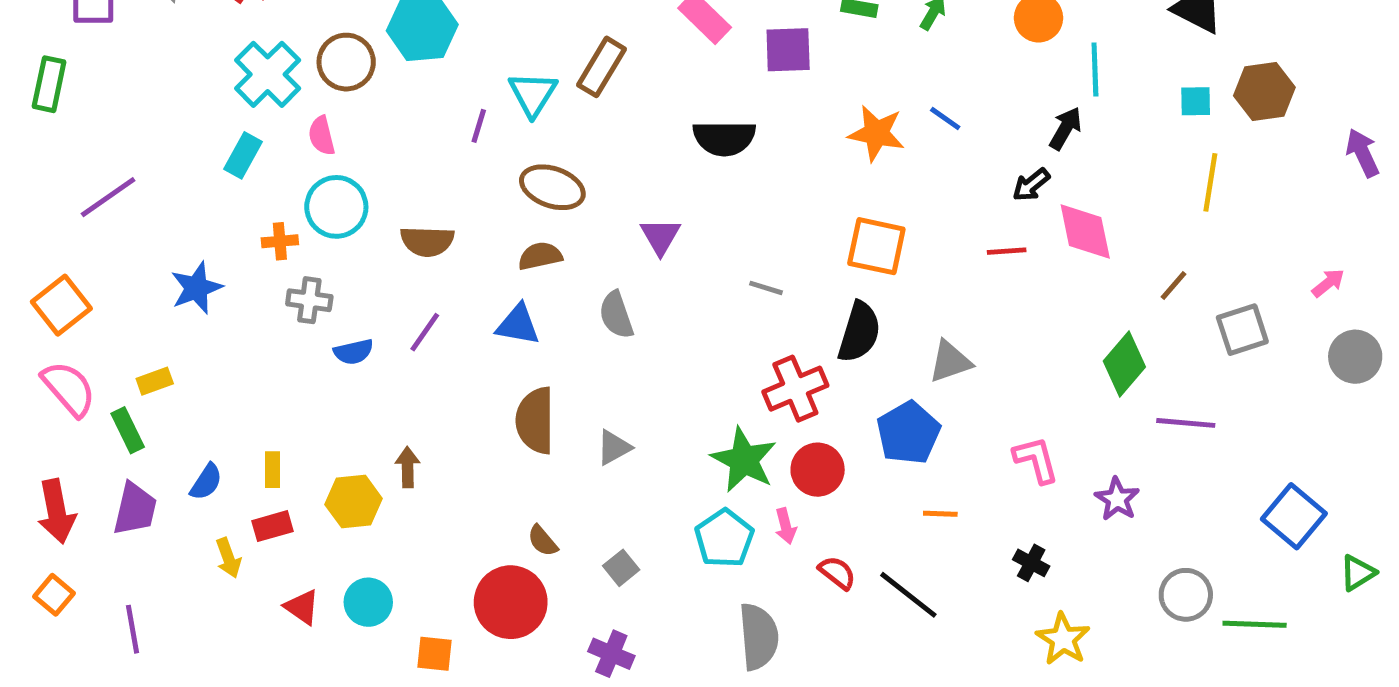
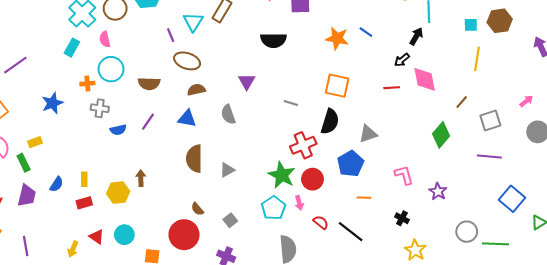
purple line: (479, 126) -> (171, 35), turned -40
brown ellipse: (552, 187) -> (187, 61), moved
purple line: (1186, 423) -> (489, 157), moved
yellow arrow: (228, 558) -> (73, 249), moved, turned 42

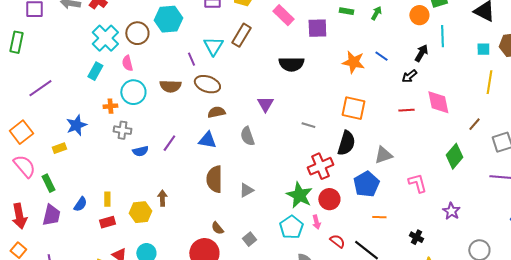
black arrow: (416, 36) -> (421, 53), moved
black arrow: (402, 60) -> (409, 76), moved
brown semicircle: (149, 84) -> (170, 86), moved
yellow rectangle: (35, 142) -> (59, 148), moved
pink L-shape: (404, 175) -> (417, 183), moved

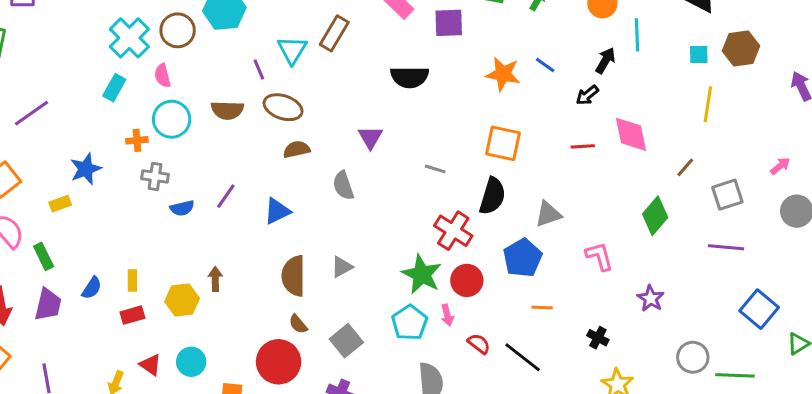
blue triangle: (207, 140) -> (277, 211), moved, turned -36
red cross: (320, 166) -> (453, 231), turned -35
brown semicircle: (214, 179) -> (294, 276), moved
gray square: (249, 239) -> (346, 341), size x1.5

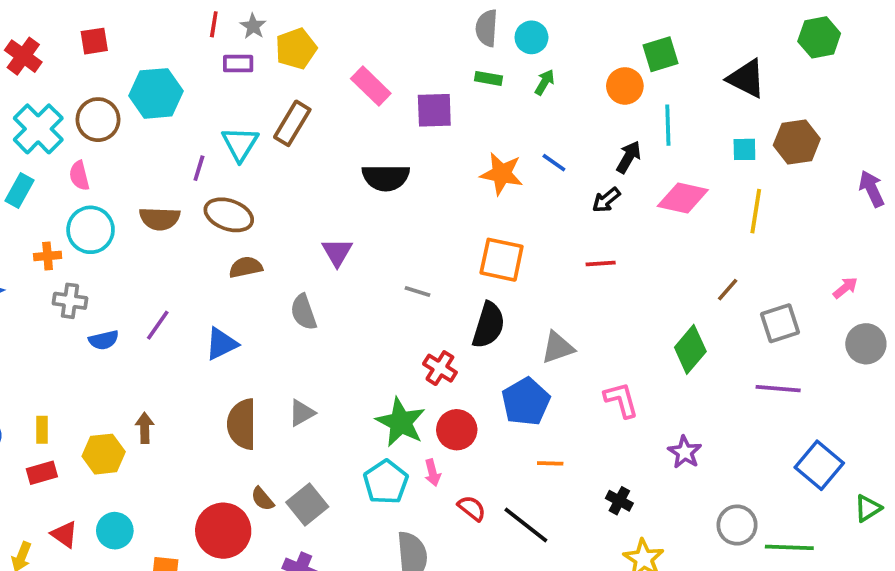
purple line: (259, 70) -> (199, 168), turned 40
pink diamond: (631, 134) -> (683, 198), moved, turned -66
red cross: (453, 231) -> (440, 368), size x0.7
brown semicircle: (298, 324) -> (262, 499), moved

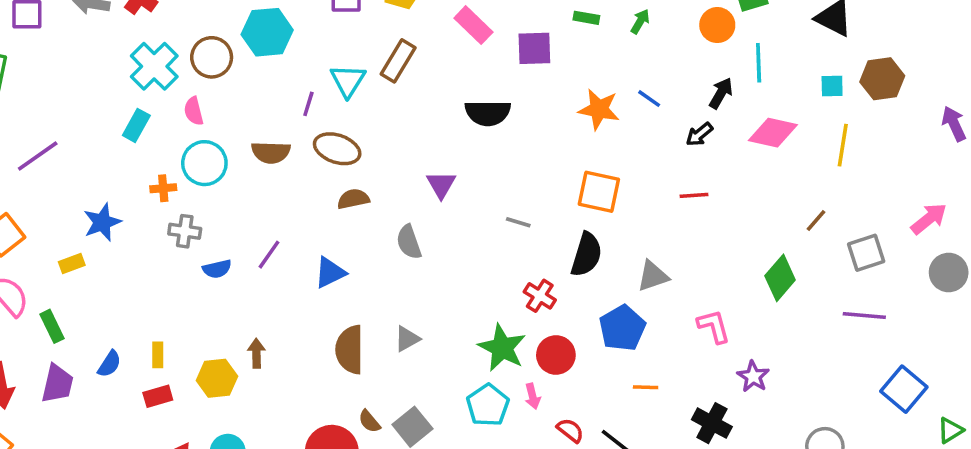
pink arrow: (845, 288) -> (929, 219), size x1.5
purple star: (685, 452) -> (753, 376), moved
black cross: (619, 501) -> (712, 423), size x1.5

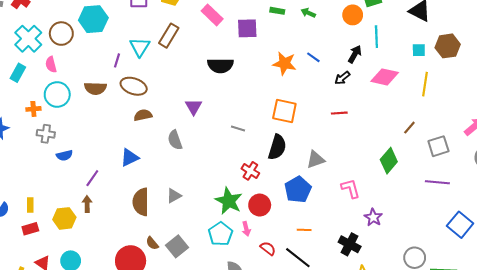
green arrow: (640, 21) -> (308, 13), turned -96
purple line: (269, 255) -> (92, 178), moved
orange line: (646, 387) -> (304, 230), moved

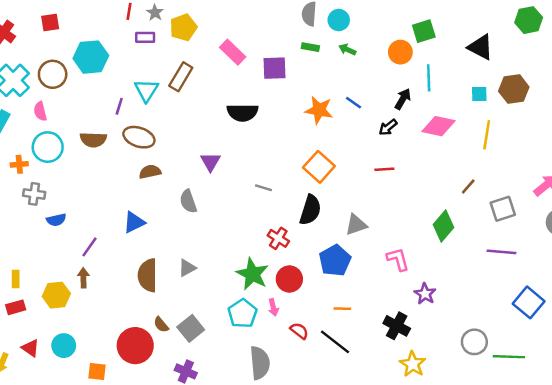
orange square: (284, 111) -> (319, 167), turned 30

